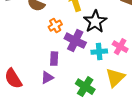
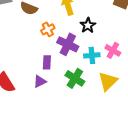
black star: (95, 22) -> (88, 25), size x0.7
green cross: (85, 87) -> (75, 78), moved

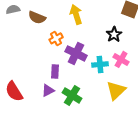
black star: (88, 25) -> (114, 34), moved
green cross: (75, 78) -> (72, 95), moved

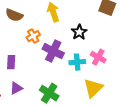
black star: (114, 34) -> (79, 32), moved
purple rectangle: (55, 71) -> (11, 62), moved
purple triangle: (48, 90) -> (16, 88), moved

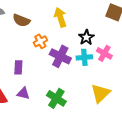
pink cross: (98, 57) -> (104, 53), moved
cyan cross: (77, 62) -> (84, 57), moved
purple triangle: (16, 88) -> (23, 93), turned 40

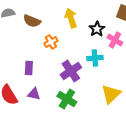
black star: (86, 37) -> (97, 29), moved
pink cross: (104, 53) -> (115, 40), moved
purple cross: (60, 56) -> (71, 71), moved, turned 30

